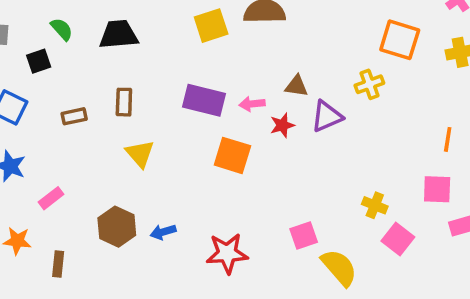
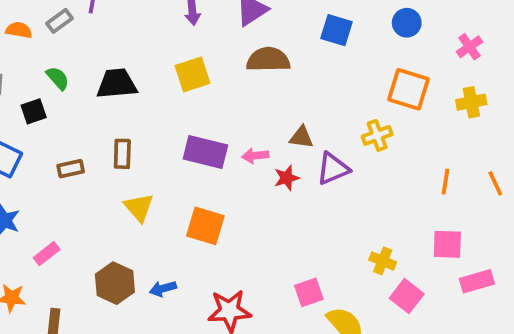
yellow square: (211, 26) -> (192, 74), moved
orange line: (448, 139) -> (445, 182), moved
orange square: (232, 155) -> (205, 226), moved

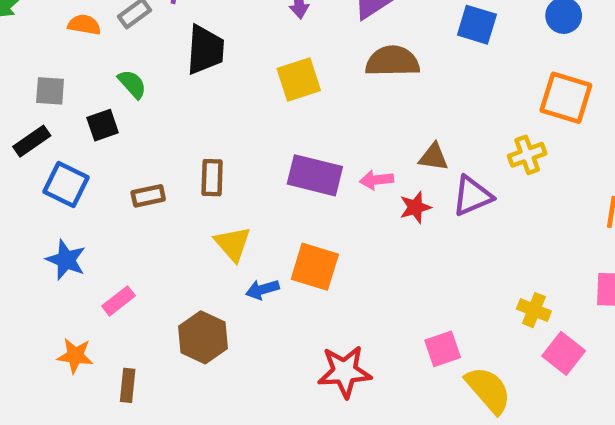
black trapezoid: (117, 84) -> (205, 50), moved, turned 99
blue arrow: (163, 289) -> (262, 289), moved

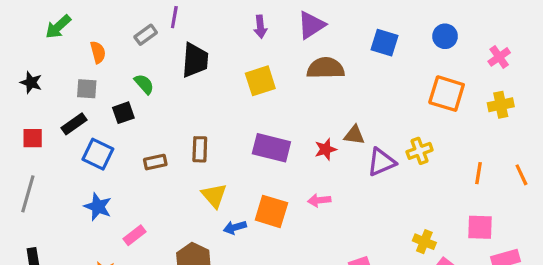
orange semicircle: (84, 25) -> (98, 52), moved, turned 65
yellow cross: (527, 155) -> (420, 151), moved
pink arrow: (376, 180) -> (319, 200), moved
red star: (415, 207) -> (326, 149), moved

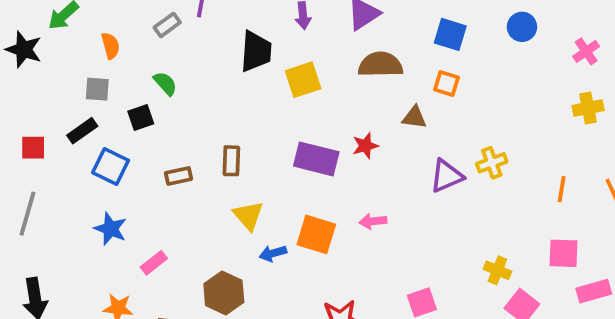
black trapezoid: (195, 60) -> (256, 51), moved
black star: (31, 82) -> (24, 49), moved, size x1.4
orange square: (447, 94) -> (446, 83), moved, size x0.6
brown triangle: (354, 135) -> (414, 117), moved
red star: (326, 149) -> (365, 146), moved

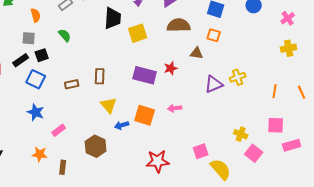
black square: (141, 117) -> (42, 55), moved

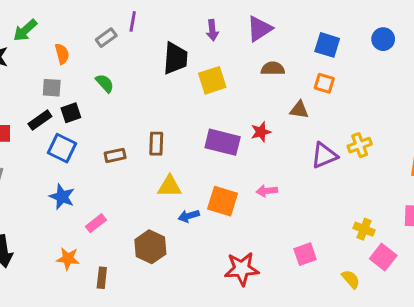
brown semicircle: (179, 25) -> (273, 69), size x0.7
yellow triangle: (109, 105) -> (170, 186), turned -48
yellow semicircle: (221, 169) -> (351, 279), moved, size x0.6

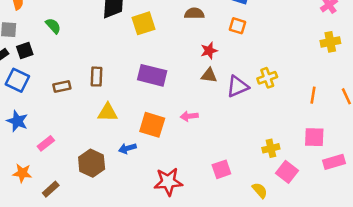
brown triangle: (299, 110) -> (209, 75), moved
red star: (261, 132) -> (209, 51), moved
blue arrow: (189, 216) -> (127, 148), moved
yellow cross: (364, 229) -> (271, 148), turned -35
brown rectangle: (102, 278) -> (51, 189), turned 42

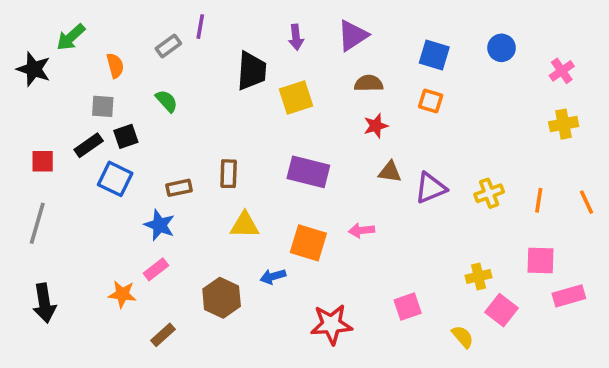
red star: (209, 51) -> (376, 126), moved
yellow cross: (267, 78) -> (489, 193), moved
blue star: (17, 121) -> (159, 225), moved
orange star: (22, 173) -> (122, 294), moved

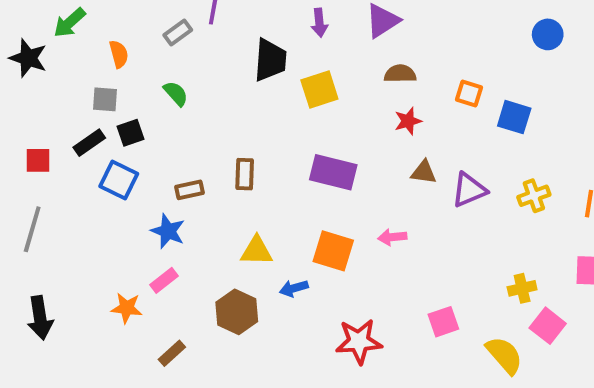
blue square: (434, 55) -> (514, 117), moved
yellow triangle: (245, 225) -> (256, 251), moved
yellow semicircle: (463, 337) -> (504, 355), size x1.5

